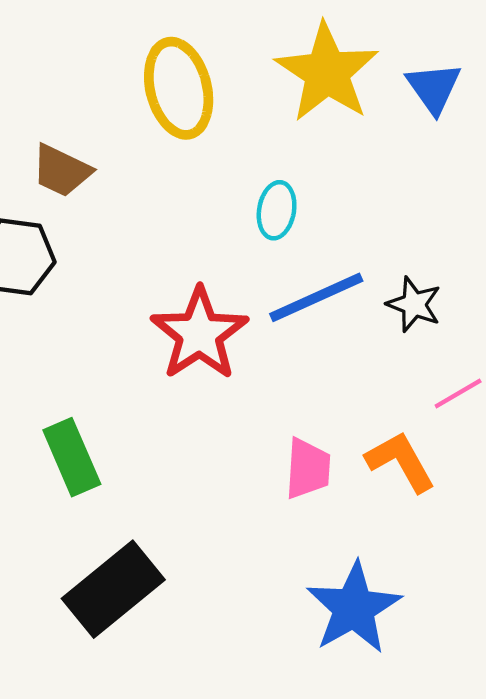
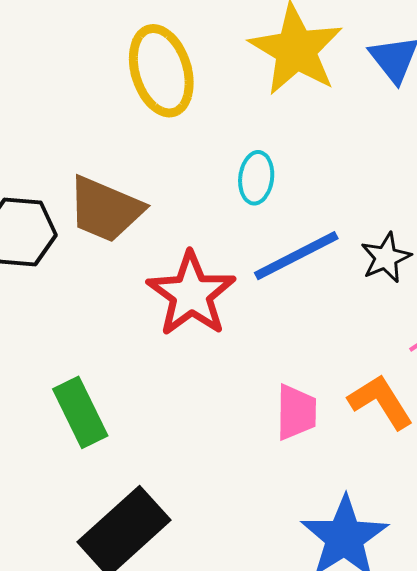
brown trapezoid: (61, 171) -> (105, 209), moved, size x1.4
black star: (414, 304) -> (386, 258), turned 30

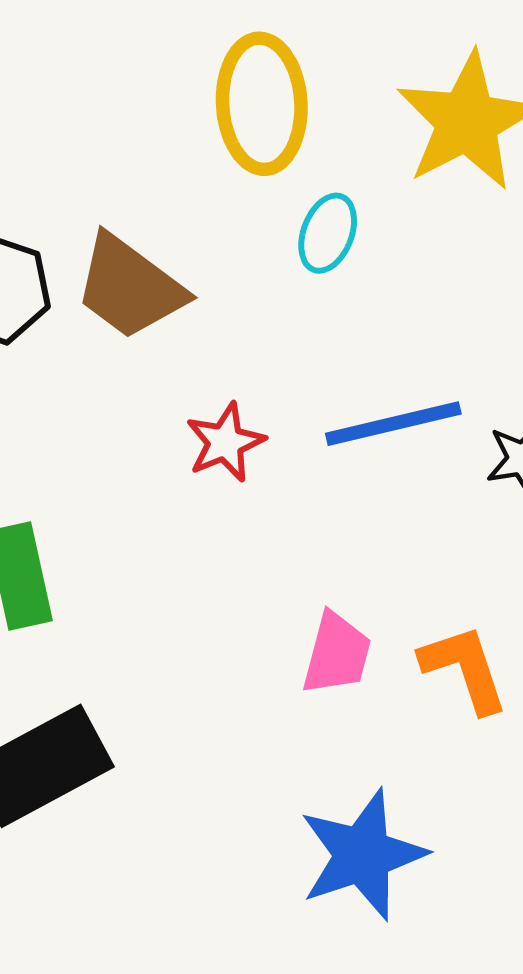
cyan ellipse: (256, 178) -> (328, 233), moved
red star: (191, 294) -> (225, 442), size x0.6

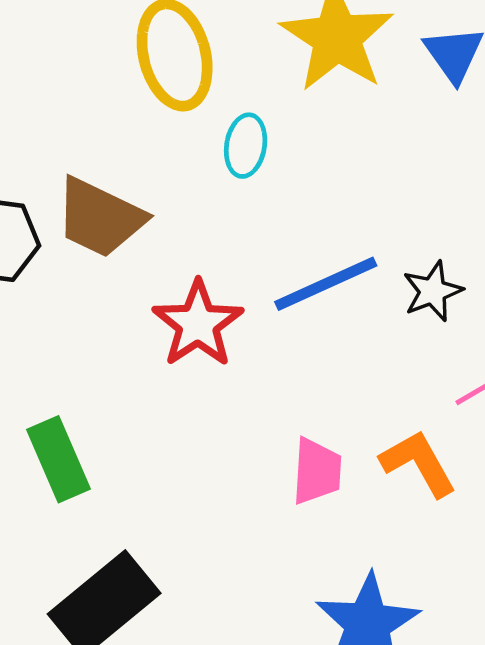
red star: (225, 442) -> (198, 324), size x1.4

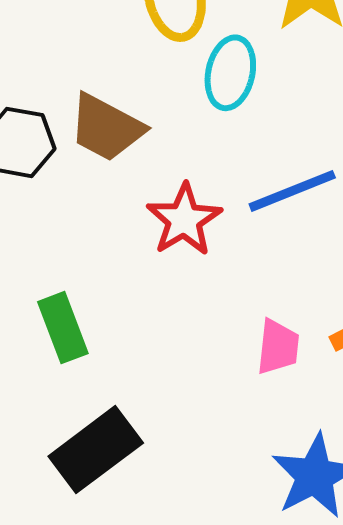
cyan ellipse: (246, 146) -> (230, 73), size x1.4

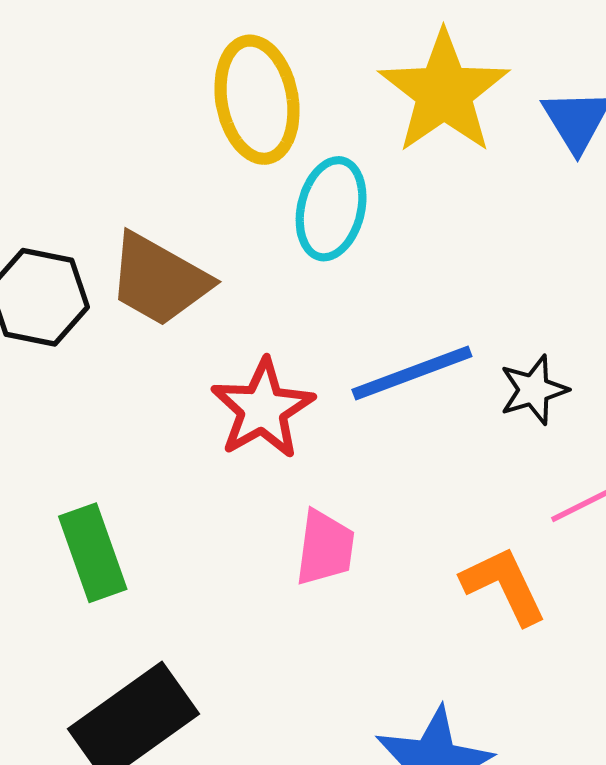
pink trapezoid: (278, 347) -> (325, 548), moved

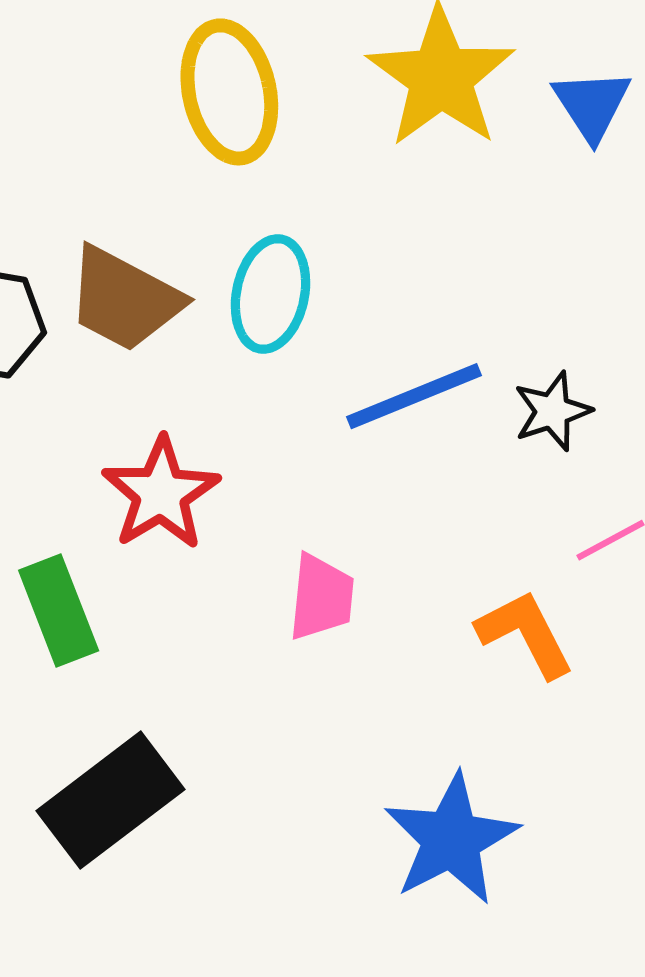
cyan ellipse: (331, 209) -> (270, 294), moved
red star: (263, 409) -> (161, 493), moved

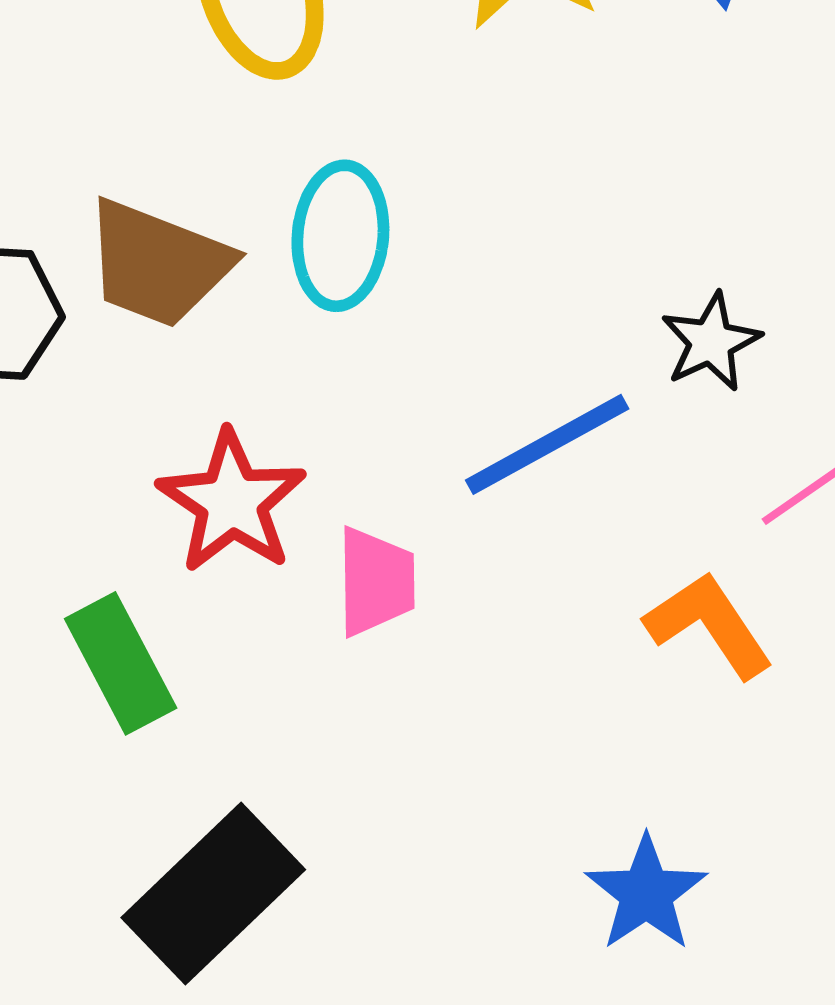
blue line: (414, 396) -> (547, 444), moved
pink trapezoid: (321, 597) -> (376, 582), moved
blue star: (451, 839) -> (646, 893), size x0.7

